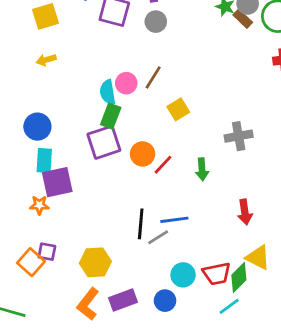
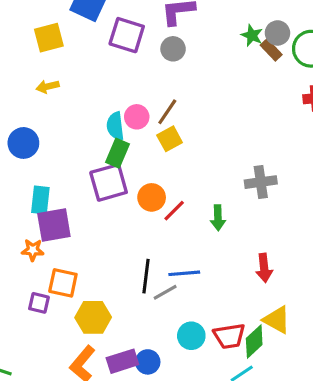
yellow square: (178, 109) -> (170, 139), moved
blue circle: (37, 127) -> (23, 143), moved
orange square: (31, 262) -> (63, 283), moved, turned -32
blue circle: (165, 301) -> (148, 362), moved

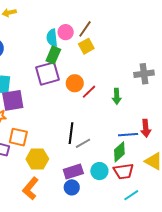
blue line: (184, 273) -> (128, 135), moved
green diamond: (254, 341) -> (119, 152), moved
purple rectangle: (122, 361) -> (73, 172), moved

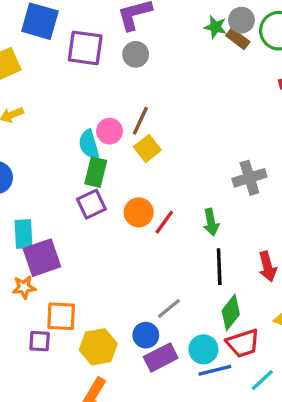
purple square: (48, 74) -> (91, 204), size x0.7
black line: (71, 133) -> (219, 267), moved
blue line: (128, 135) -> (215, 370), moved
blue circle: (72, 187) -> (146, 335), moved

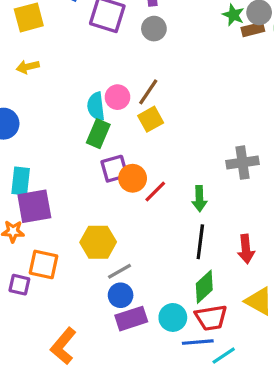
brown rectangle: (238, 39) -> (253, 29), turned -60
purple square: (91, 204) -> (114, 169), moved
gray line: (169, 309) -> (120, 271), moved
yellow hexagon: (98, 347) -> (98, 242), moved
blue line: (215, 370) -> (198, 342), moved

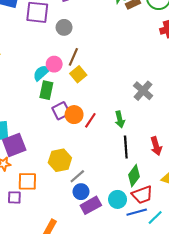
gray circle: (154, 29) -> (64, 27), moved
cyan semicircle: (96, 106) -> (41, 73), turned 66
gray cross: (243, 163) -> (143, 91), turned -30

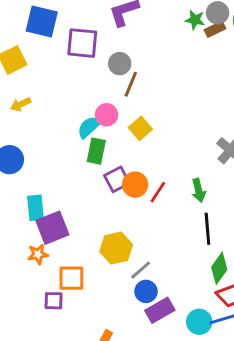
brown line: (73, 57) -> (131, 84), moved
cyan circle: (118, 199) -> (199, 322), moved

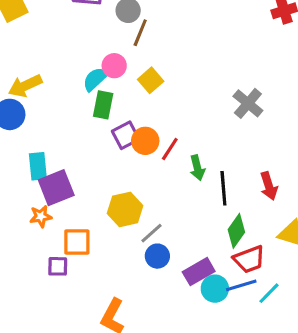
yellow arrow: (21, 104) -> (25, 86), moved, size x1.5
green arrow: (199, 190) -> (197, 168), moved
purple rectangle: (160, 310) -> (199, 272), moved

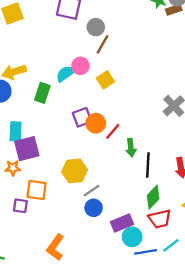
green rectangle: (103, 105) -> (42, 93), moved
blue line: (241, 285) -> (146, 252), moved

